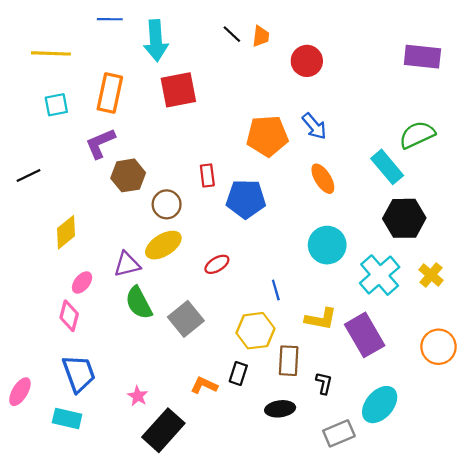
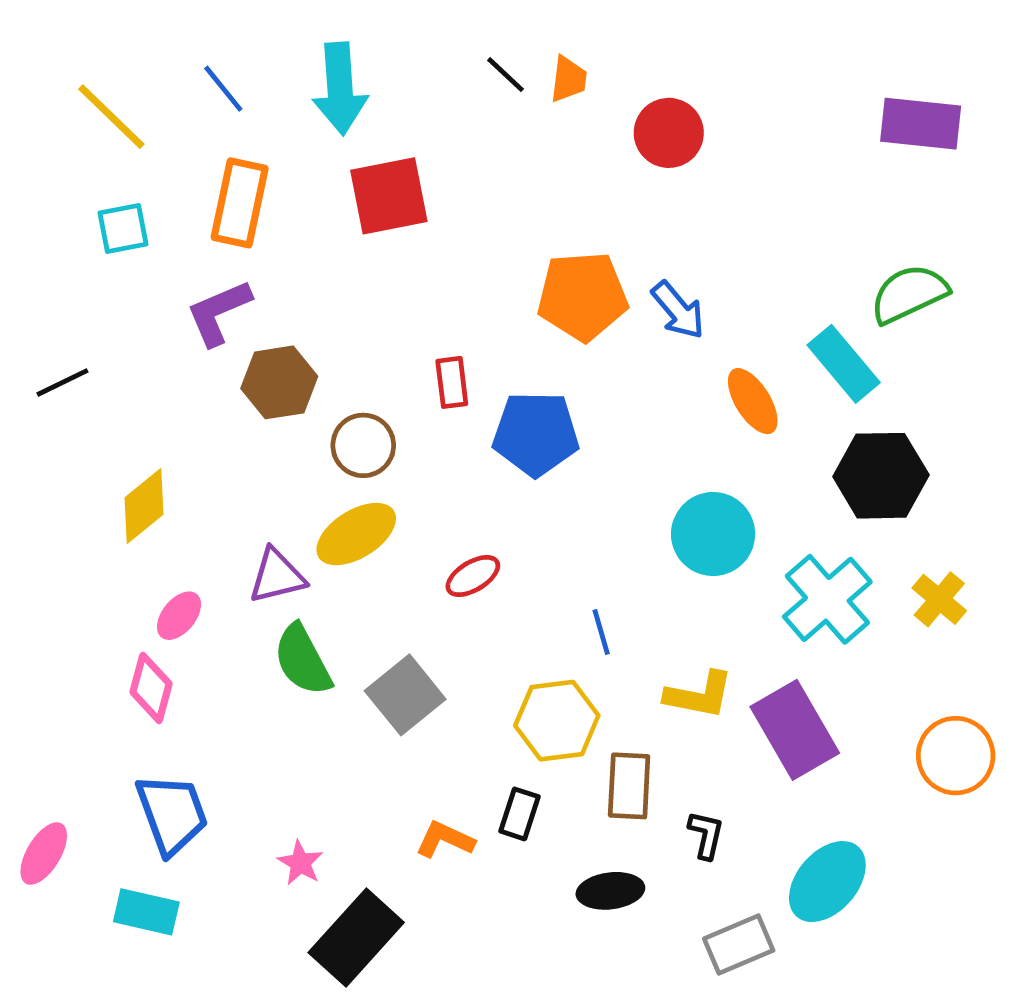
blue line: (110, 19) -> (223, 89), moved, turned 50
yellow line: (51, 53) -> (111, 117), turned 42
blue arrow: (314, 126) -> (678, 310), moved
orange ellipse: (323, 179) -> (753, 401), moved

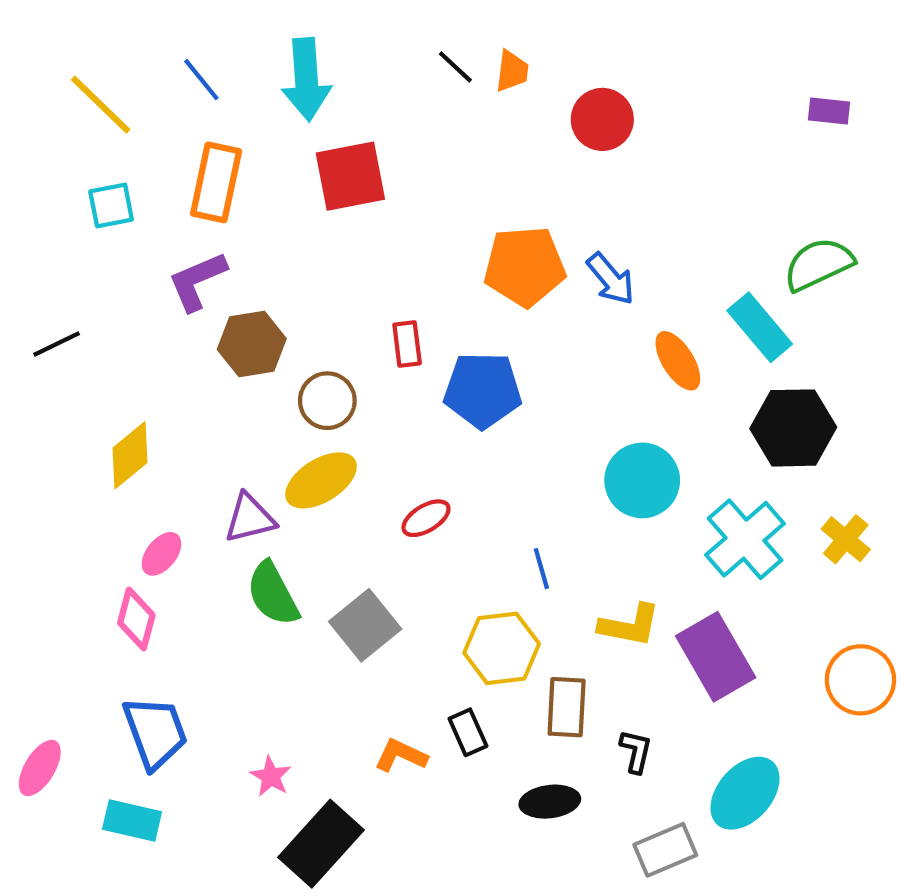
purple rectangle: (921, 124) -> (829, 111), size x0.6
black rectangle: (519, 814) -> (468, 732), turned -42

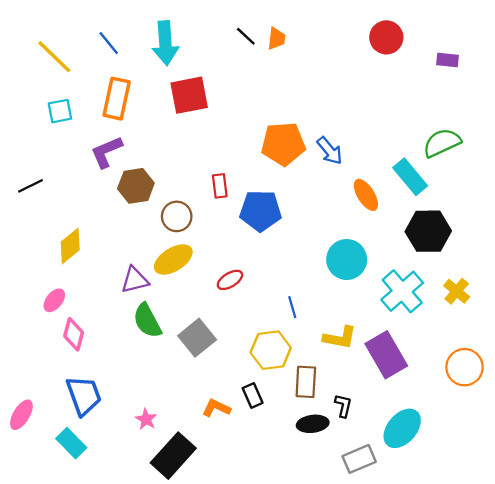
red circle: (602, 119) -> (386, 37), moved
pink ellipse: (161, 554) -> (54, 300), moved
black ellipse: (550, 802) -> (313, 424), moved
cyan rectangle: (132, 820) -> (71, 443), turned 32

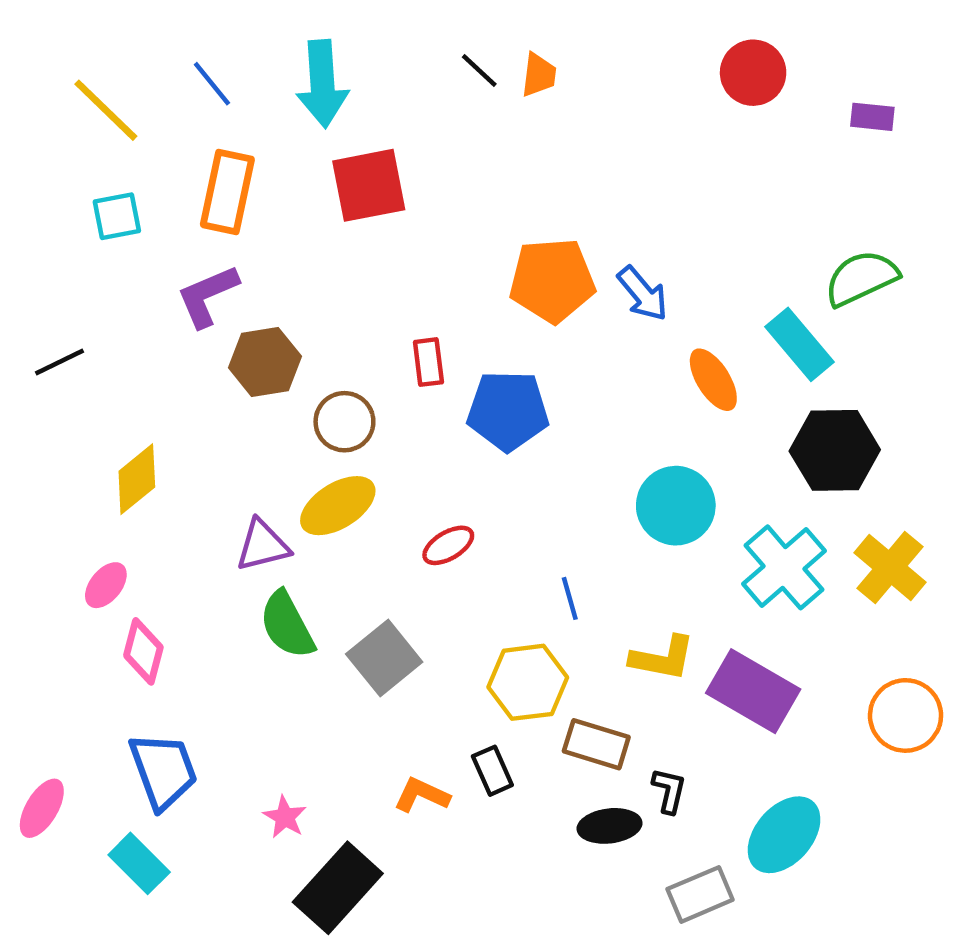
yellow cross: (457, 291) -> (890, 567), size x1.4
purple rectangle: (386, 355) -> (753, 691), turned -30
brown rectangle: (306, 382) -> (596, 744), turned -76

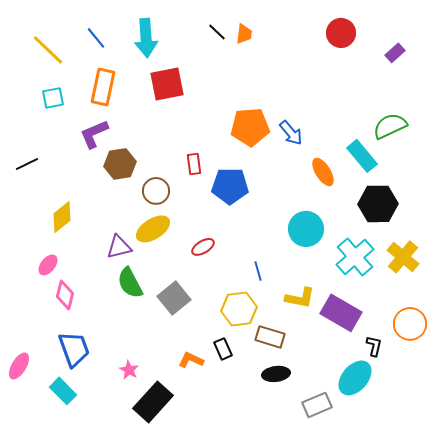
purple rectangle: (872, 117) -> (395, 53), turned -48
black L-shape: (669, 791) -> (374, 346), moved

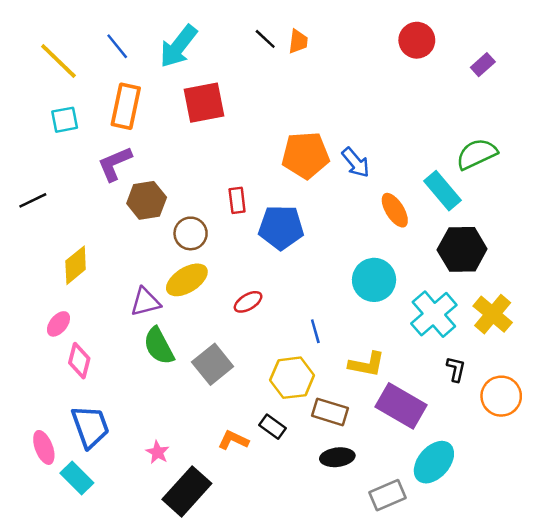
cyan arrow: (146, 38) -> (178, 46), turned 42
purple rectangle: (341, 313) -> (401, 406), moved
black L-shape: (374, 346) -> (456, 369), moved
black rectangle: (223, 349) -> (273, 427), turned -30
pink ellipse: (19, 366) -> (44, 447), moved, turned -52

